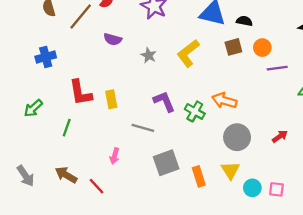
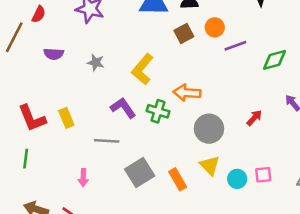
yellow L-shape: (188, 53) -> (142, 69), moved

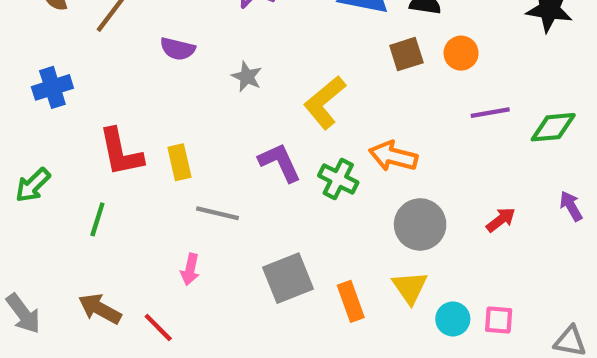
purple line: (235, 46) -> (490, 113), moved
gray line: (107, 141) -> (218, 213), moved

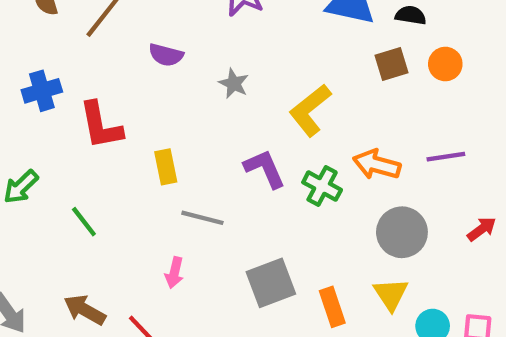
purple line: (490, 113) -> (446, 157), moved
red L-shape: (121, 152) -> (101, 125), moved
green line: (97, 219) -> (84, 222), turned -56

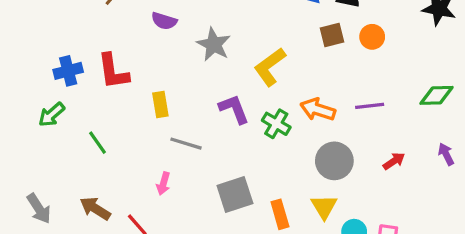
gray star: (234, 83) -> (214, 44), size x1.5
blue cross: (42, 91) -> (68, 71), moved

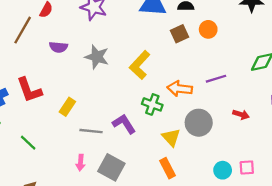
yellow rectangle: (160, 104) -> (67, 107), turned 54
purple L-shape: (234, 109) -> (124, 124), moved
red arrow: (394, 161) -> (241, 114), turned 63
gray square: (235, 194) -> (111, 167), moved, turned -32
yellow triangle: (324, 207) -> (171, 137), moved

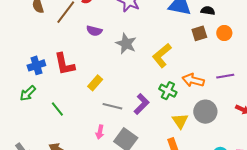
purple L-shape: (124, 124) -> (142, 104), turned 70

